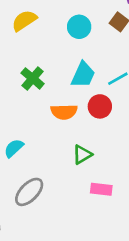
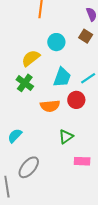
yellow semicircle: (24, 21) -> (31, 58), moved

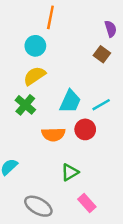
cyan circle: (56, 42) -> (35, 46), moved
pink rectangle: (82, 161) -> (87, 203), turned 42
gray ellipse: (29, 167) -> (38, 206), moved, turned 75

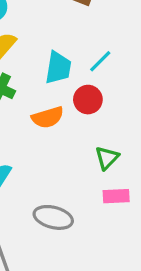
green triangle: (70, 172) -> (107, 158), moved
pink rectangle: (87, 203) -> (116, 196), turned -36

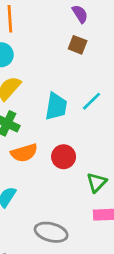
red circle: (88, 100) -> (64, 157), moved
orange semicircle: (48, 117) -> (24, 153), moved

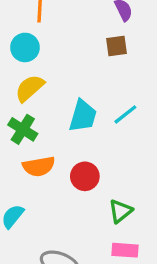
brown square: (78, 45) -> (117, 46), turned -36

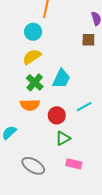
cyan line: (125, 114) -> (84, 107), moved
green cross: (23, 129) -> (35, 82), moved
green triangle: (120, 211) -> (63, 138), moved

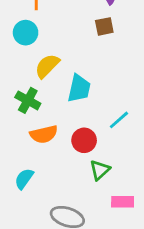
yellow semicircle: (32, 57) -> (47, 66), moved
green cross: (35, 82) -> (28, 100), moved

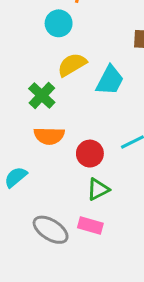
cyan trapezoid: (79, 88) -> (110, 80), moved
pink rectangle: (123, 202) -> (90, 225), moved

